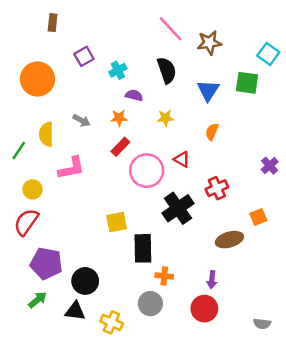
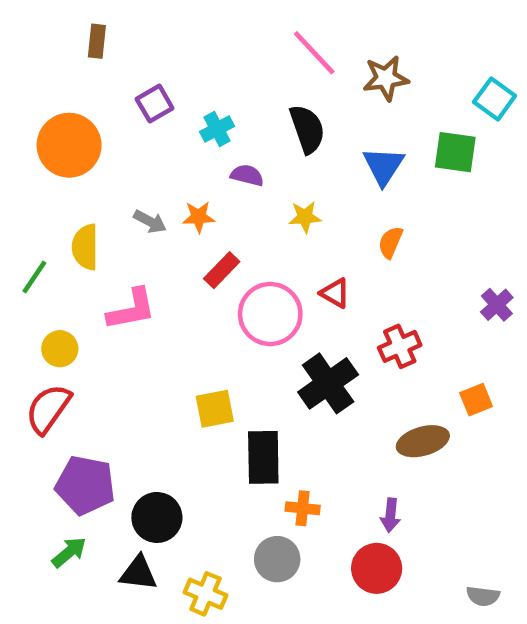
orange star: (119, 118) -> (199, 217), moved

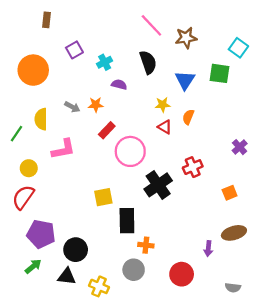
yellow star: (305, 217) -> (163, 105), moved
red triangle: (335, 293) -> (165, 127), moved
brown ellipse: (423, 441) -> (234, 233), moved
purple arrow: (390, 515) -> (208, 249), moved

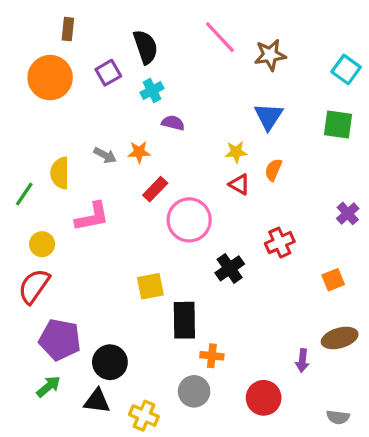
black semicircle: (148, 62) -> (146, 47), moved
orange circle: (33, 70) -> (50, 78), moved
green square: (219, 73) -> (338, 124), moved
black cross: (158, 185) -> (230, 268), size x0.7

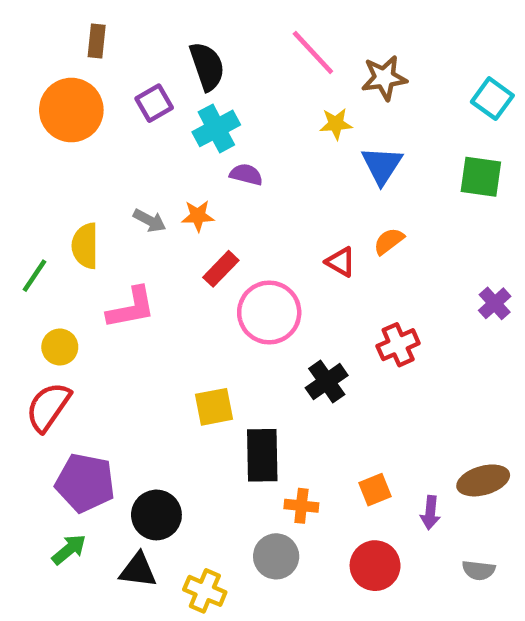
cyan cross: (152, 91) -> (216, 128), size x1.4
yellow star: (236, 152) -> (336, 124), moved
orange semicircle: (273, 170) -> (389, 241), turned 30
orange square: (333, 280) -> (375, 490), moved
gray semicircle: (338, 417) -> (479, 570), moved

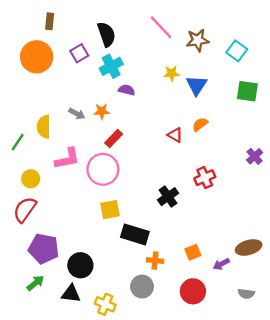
cyan square: (492, 99) -> (237, 51), moved
yellow star: (336, 124) -> (172, 73), moved
pink circle: (269, 313) -> (103, 169), moved
black rectangle: (262, 455) -> (135, 234), turned -72
purple arrow: (430, 513) -> (221, 264), turned 56

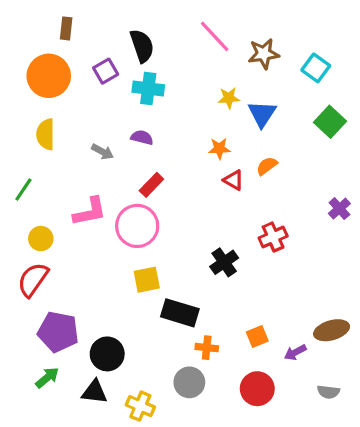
cyan cross: (111, 66) -> (148, 88), turned 35
purple semicircle: (127, 90) -> (142, 137), moved
green square: (247, 91) -> (330, 122), turned 35
orange star: (102, 111) -> (219, 149), moved
yellow semicircle: (44, 127) -> (46, 134), moved

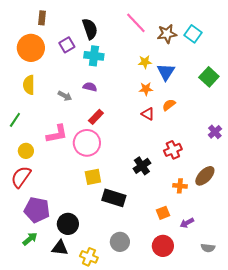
cyan square: (316, 68) -> (193, 34), moved
orange star: (219, 149) -> (146, 89), moved
brown ellipse: (332, 330) -> (205, 176), moved, turned -30
orange cross: (207, 348) -> (180, 186), moved

